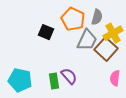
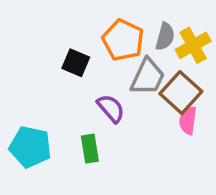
yellow cross: (113, 33) -> (193, 45), moved
purple semicircle: (69, 76) -> (111, 108), moved
pink semicircle: (115, 78) -> (188, 121), moved

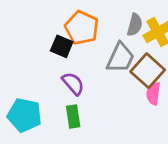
orange pentagon: (123, 40) -> (82, 28), moved
purple semicircle: (111, 108) -> (73, 84), moved

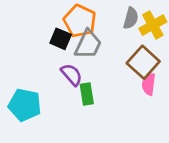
gray trapezoid: (120, 58) -> (88, 44), moved
green rectangle: (73, 116) -> (87, 94), moved

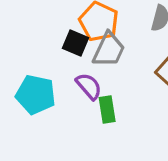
cyan pentagon: (25, 105) -> (36, 95), moved

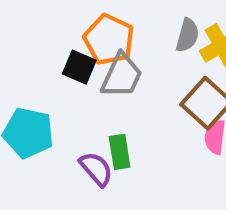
purple semicircle: (89, 86) -> (96, 169), moved

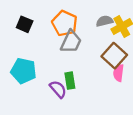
gray semicircle: (187, 35) -> (105, 21), turned -119
black square: (79, 67) -> (25, 24), moved

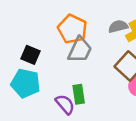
black square: (25, 24) -> (30, 55), moved

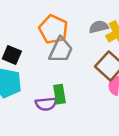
purple semicircle: (65, 104) -> (46, 104), turned 125

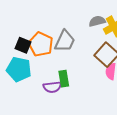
orange pentagon: (53, 29) -> (41, 44), moved

